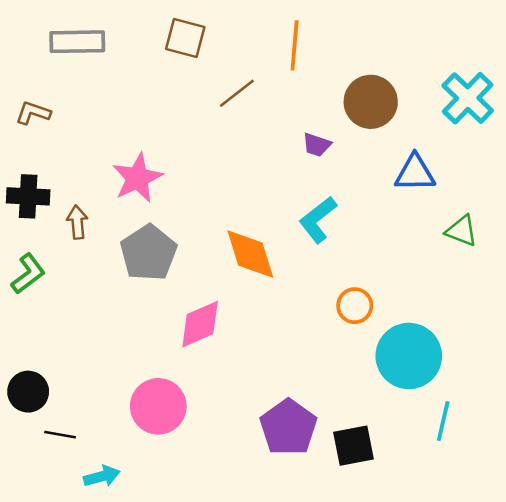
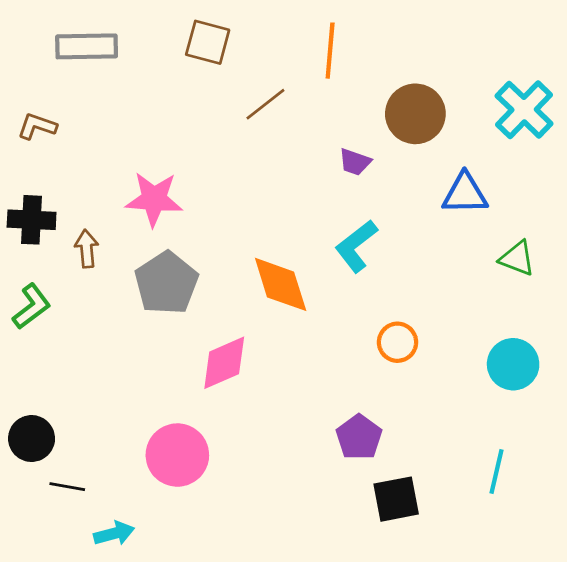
pink star: (137, 178) -> (154, 199), turned 30
cyan circle: (409, 356) -> (513, 364), moved, size x0.7
purple pentagon: (288, 427) -> (359, 437), moved, size x0.7

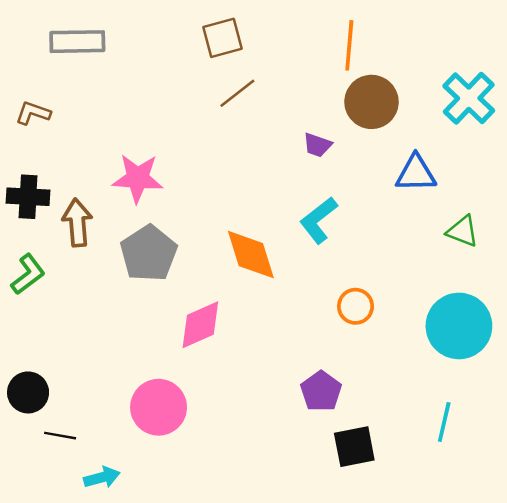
brown square: (208, 42) -> (223, 38), moved, turned -30
orange line: (330, 51) -> (349, 45), moved
brown arrow: (87, 249) -> (77, 223), size x1.4
cyan circle: (513, 364) -> (459, 326), size x1.4

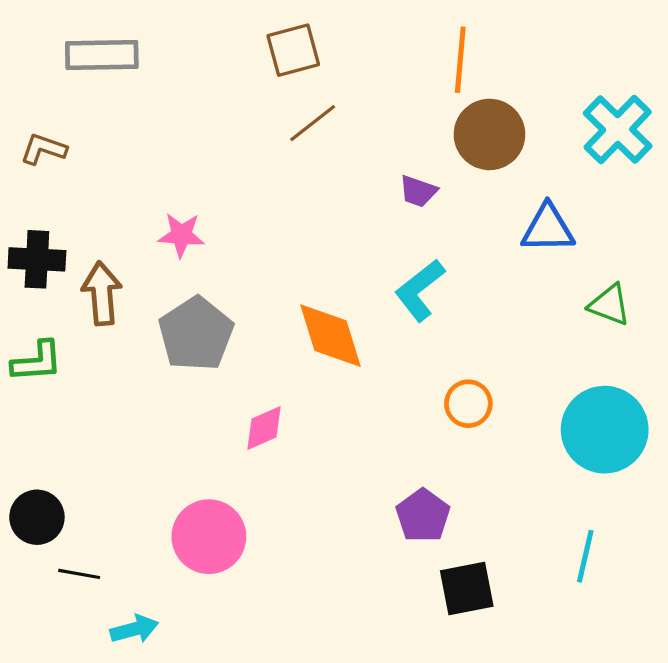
pink star: (138, 178) -> (181, 235), size x0.7
green L-shape: (28, 274) -> (37, 362), turned 33
pink diamond: (200, 325) -> (264, 428), size x0.7

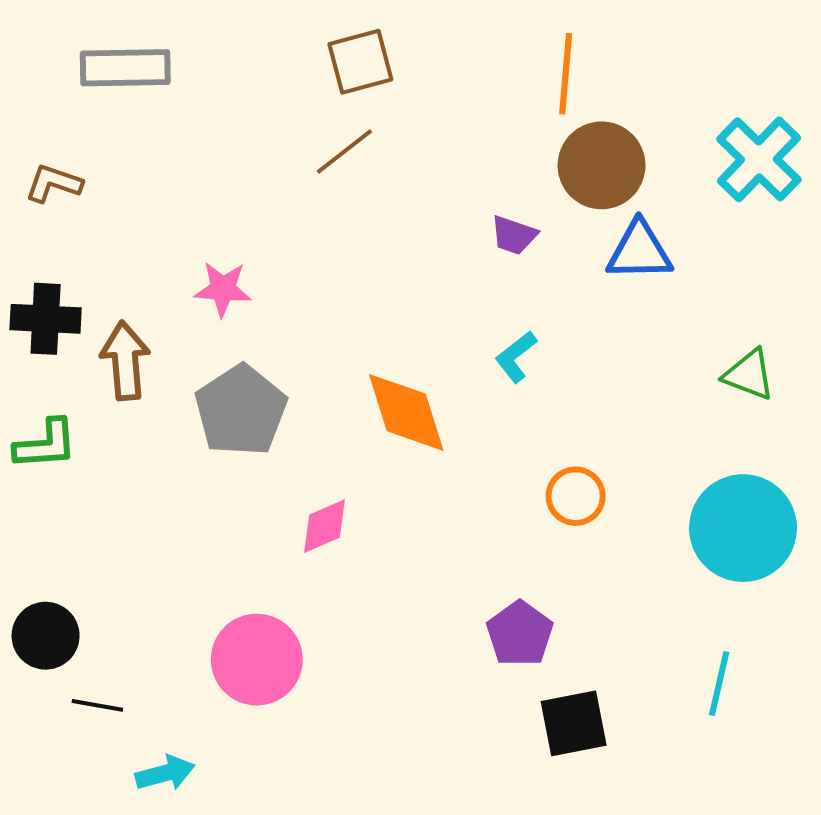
brown line: (313, 123) -> (344, 151), moved
blue triangle: (548, 229) -> (639, 251), moved
cyan L-shape: (420, 290) -> (516, 357), size x0.7

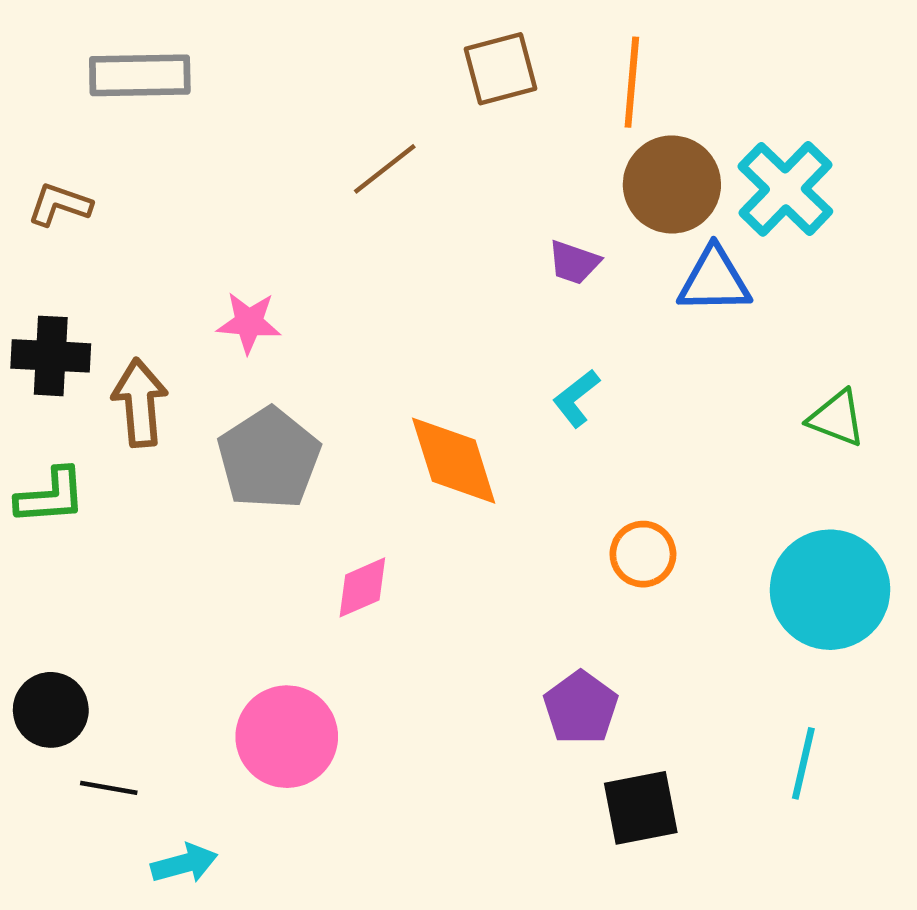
brown square: (360, 62) -> (500, 69), moved
cyan cross: (759, 159) -> (785, 189), moved

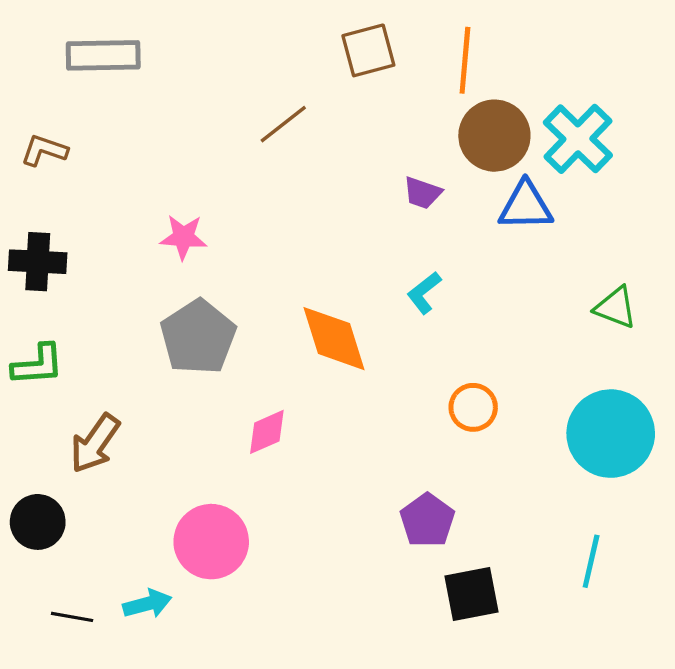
brown arrow: (140, 403) -> (95, 443), moved, turned -140
black line: (109, 788) -> (72, 617), moved
cyan arrow: (184, 864) -> (147, 604), moved

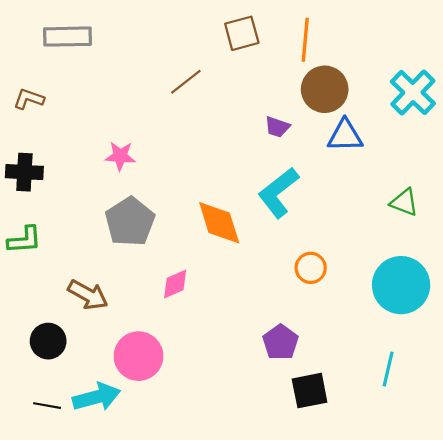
cyan cross: (578, 139) -> (413, 92), moved
cyan L-shape: (424, 293) -> (278, 193), size x1.8
brown arrow: (95, 443) -> (88, 295), moved, turned -96
black circle: (38, 522) -> (48, 341), moved
cyan arrow: (147, 604) -> (97, 397), size x1.5

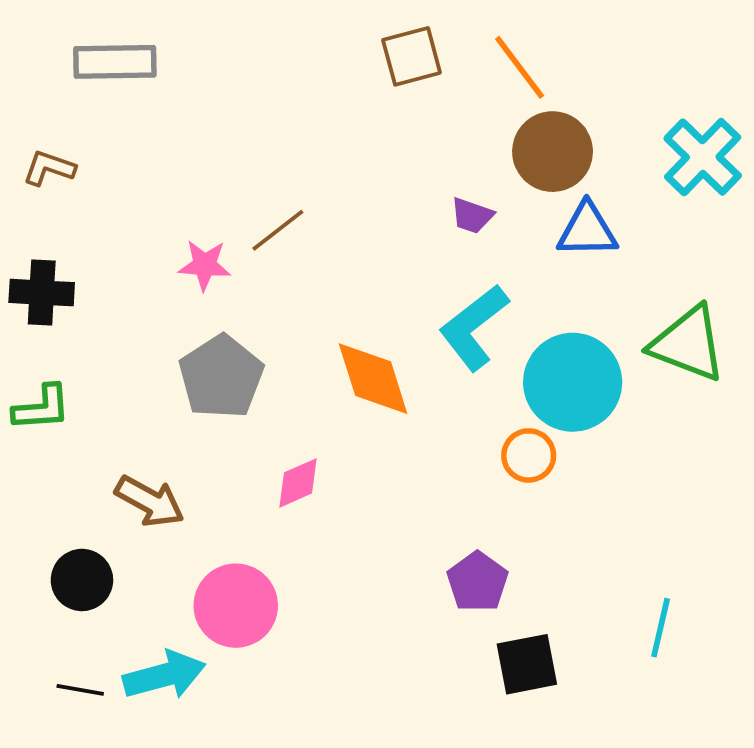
orange line: (305, 40) -> (520, 67), turned -42
brown line: (186, 82) -> (278, 230), moved
green triangle: (404, 202) -> (688, 344), size x1.6
cyan circle: (401, 285) -> (573, 382), moved

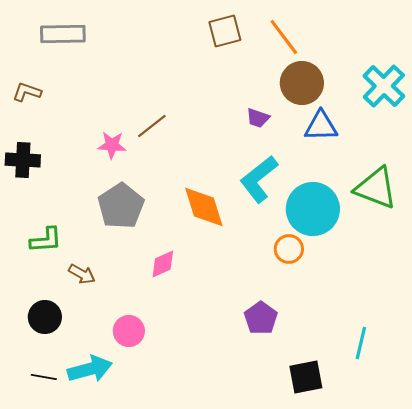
green L-shape: (42, 408) -> (46, 240), moved
brown arrow: (150, 501) -> (82, 274), size x0.7
pink circle: (236, 606) -> (129, 331), size x0.7
black square: (527, 664) -> (306, 377), moved

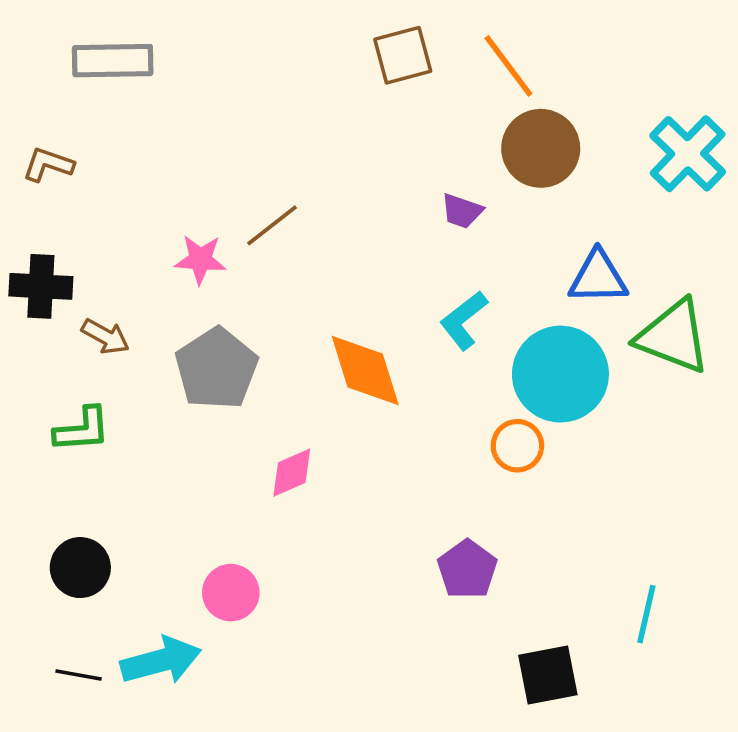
blue triangle: (321, 126) -> (598, 277), moved
cyan L-shape: (259, 179) -> (464, 320), size x0.7
brown arrow: (82, 274) -> (105, 336), moved

